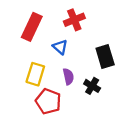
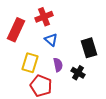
red cross: (74, 20) -> (44, 17), moved
red rectangle: (32, 27) -> (16, 30), moved

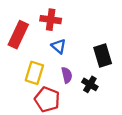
red cross: (44, 17) -> (51, 20), turned 30

